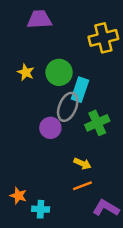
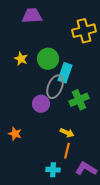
orange line: (82, 186) -> (67, 151), turned -56
orange star: (18, 196) -> (15, 134), moved
cyan cross: (41, 209) -> (53, 170), moved

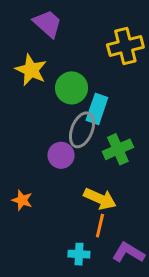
purple trapezoid: (32, 16) -> (48, 24), turned 45
yellow star: (21, 59) -> (31, 70), moved, size x1.5
yellow arrow: (67, 133) -> (100, 199), size x1.5

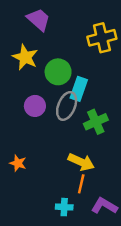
purple circle: (61, 155) -> (35, 106), moved

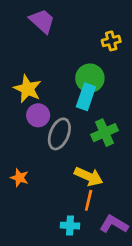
yellow cross: (102, 38) -> (111, 41), size x0.6
yellow star: (25, 57) -> (27, 89), moved
green circle: (58, 72) -> (90, 78), moved
gray ellipse: (67, 106) -> (59, 134), moved

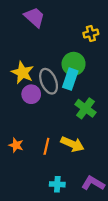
green cross: (105, 133) -> (85, 108), turned -30
gray ellipse: (59, 134) -> (49, 81), moved, turned -45
orange line: (89, 200) -> (46, 146), moved

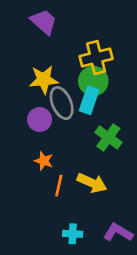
yellow cross: (91, 33) -> (96, 58), moved, size x1.6
yellow star: (23, 73) -> (44, 80), moved, turned -30
orange star: (16, 145) -> (44, 161), moved

